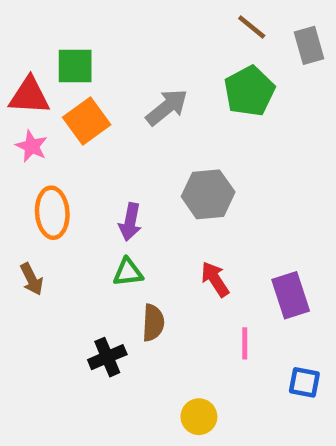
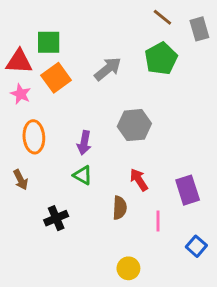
green triangle: (128, 272) -> (83, 175), turned 36
brown semicircle: (153, 323) -> (120, 208), moved
black cross: (107, 357) -> (56, 218), moved
blue square: (304, 382) -> (196, 246), turned 30

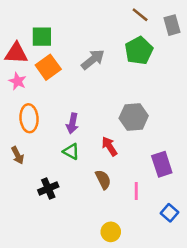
gray hexagon: (134, 125) -> (134, 117), moved
red arrow: (139, 180) -> (109, 146), moved
brown semicircle: (120, 208) -> (103, 180), turned -30

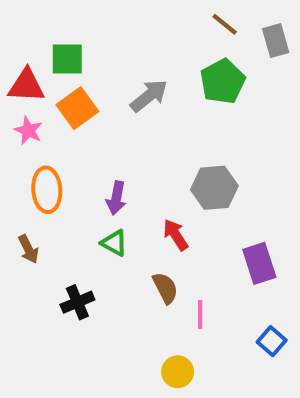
pink line: (136, 191) -> (200, 314), moved

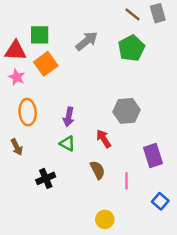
gray rectangle: (276, 41) -> (158, 13), moved
gray arrow: (149, 96) -> (87, 41), moved
pink line: (200, 314) -> (126, 181), moved

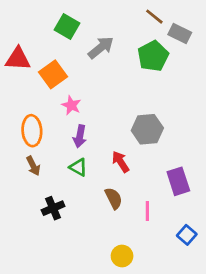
gray rectangle: (158, 13) -> (180, 33), moved, turned -48
green square: (40, 35) -> (67, 26), moved, turned 30
pink star: (17, 77) -> (71, 105), moved
brown arrow: (17, 147) -> (33, 166), moved

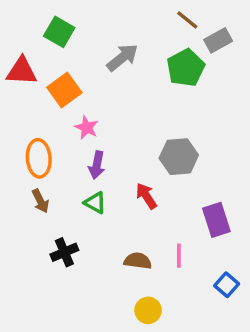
green square: (67, 26) -> (59, 32), moved
gray rectangle: (180, 33) -> (218, 40), turned -55
brown semicircle: (114, 198) -> (138, 261), moved, turned -55

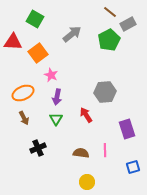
orange ellipse: (39, 158) -> (23, 93), turned 70
green triangle: (95, 203) -> (56, 119), turned 32
blue square: (227, 285) -> (133, 167), turned 32

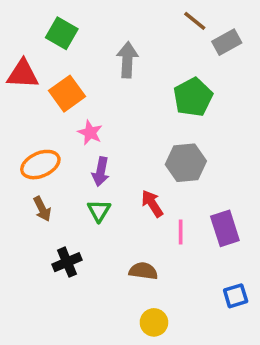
gray arrow: (72, 34) -> (127, 60), turned -48
green pentagon: (109, 40) -> (193, 97), moved
pink line: (105, 150) -> (181, 232), moved

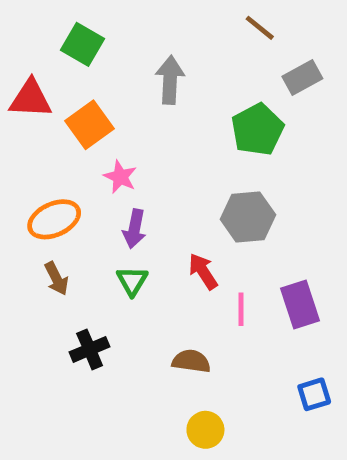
gray rectangle: (227, 42) -> (302, 77), moved

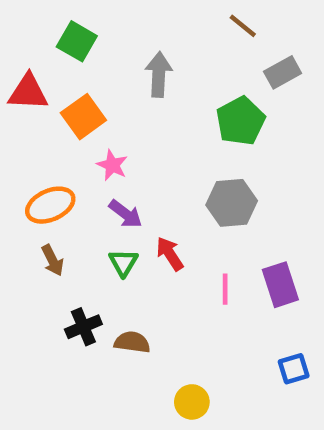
purple arrow: (134, 229) -> (125, 214), turned -64
red arrow: (203, 271) -> (170, 254), moved
brown semicircle: (191, 361) -> (132, 342), moved

